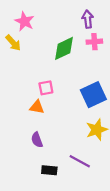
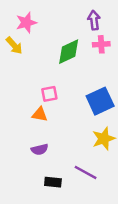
pink star: (24, 21) -> (26, 23), turned 30
purple semicircle: (37, 140) -> (40, 149), turned -84

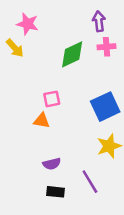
pink star: (26, 23) -> (28, 24), turned 30
purple semicircle: (40, 149) -> (52, 164), moved
purple line: (86, 172) -> (90, 182), turned 30

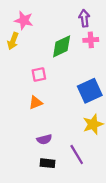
yellow arrow: (15, 48) -> (13, 41), turned 63
pink square: (52, 99) -> (39, 74), moved
orange triangle: (42, 121) -> (36, 103), turned -32

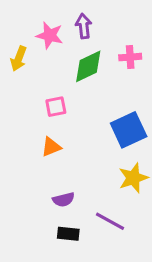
purple arrow: (84, 18) -> (84, 26), moved
pink star: (24, 20) -> (50, 35), moved
purple line: (77, 155) -> (110, 221), turned -30

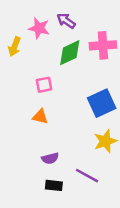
purple arrow: (84, 26) -> (66, 21), turned -48
pink cross: (130, 57) -> (103, 45), size x1.5
orange triangle: (51, 147) -> (40, 117), turned 35

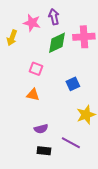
purple arrow: (66, 21) -> (54, 17), turned 42
pink square: (44, 85) -> (36, 69), turned 32
blue square: (102, 103) -> (73, 84), moved, size x0.6

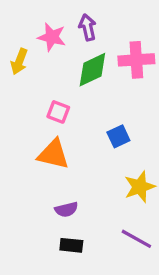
orange triangle: (33, 95) -> (53, 154), size x1.5
purple line: (71, 143) -> (136, 239), moved

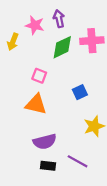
purple semicircle: (66, 210) -> (45, 142), size x1.5
purple line: (136, 239) -> (78, 161), moved

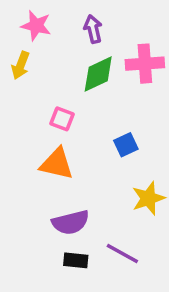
pink star: (35, 25) -> (36, 26), moved

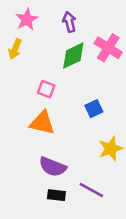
pink star: (36, 26) -> (27, 19), turned 30
pink cross: (145, 64) -> (108, 48), turned 36
purple semicircle: (71, 222) -> (53, 167), turned 36

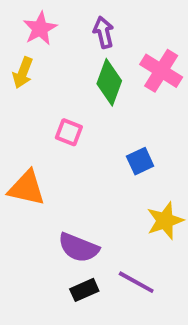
green diamond: (73, 56) -> (109, 82), turned -44
orange triangle: (42, 123) -> (27, 188), moved
black rectangle: (56, 195) -> (84, 290), turned -30

